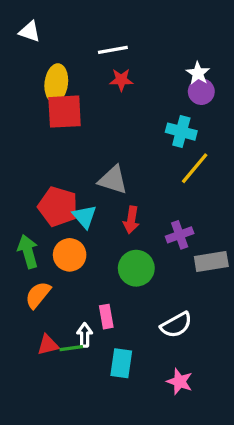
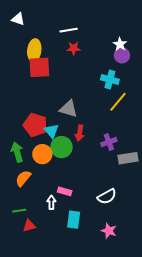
green circle: (136, 268) -> (61, 147), moved
pink rectangle: (106, 317) -> (65, 191), turned -64
red triangle: (48, 345) -> (29, 226), moved
green line: (71, 348) -> (19, 211), moved

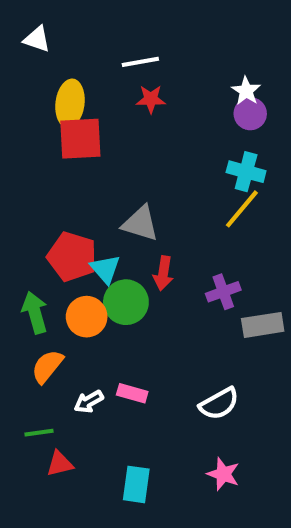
cyan cross: (110, 80) -> (246, 172), moved
white arrow: (51, 203) -> (89, 402), moved, turned -120
cyan rectangle: (74, 220) -> (136, 484), moved

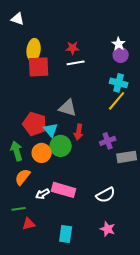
white line: (140, 62) -> (76, 63), moved
pink rectangle: (132, 393) -> (64, 190), size x1.6

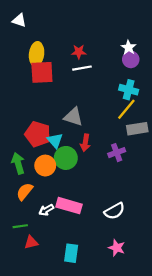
gray rectangle: (127, 157) -> (137, 129), moved

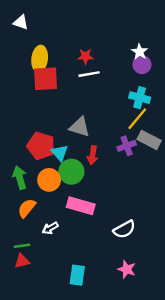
gray rectangle: (137, 129) -> (149, 140), turned 36
purple cross: (117, 153) -> (127, 146), moved
pink rectangle: (69, 206) -> (81, 206), moved
red triangle: (31, 242) -> (22, 261), moved

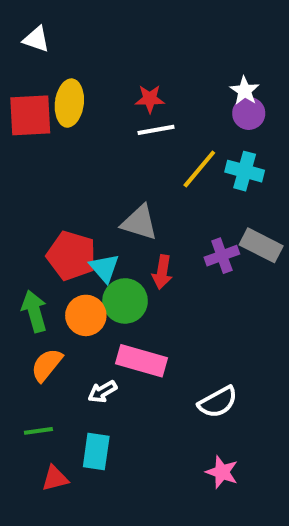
red square: (46, 79) -> (30, 115), moved
yellow line: (137, 119) -> (199, 169), moved
white arrow: (50, 228) -> (102, 392), moved
red triangle: (22, 261) -> (55, 478), moved
cyan rectangle: (77, 275) -> (96, 451), moved

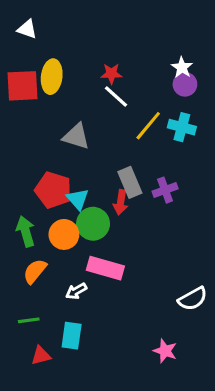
white line: (156, 130) -> (116, 97), turned 52
gray triangle: (139, 223) -> (76, 136), moved
gray rectangle: (261, 245) -> (130, 182), moved, turned 40
white semicircle: (218, 402) -> (193, 299), moved

